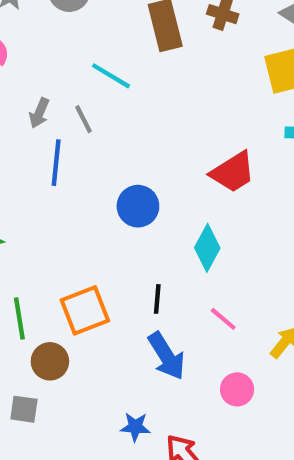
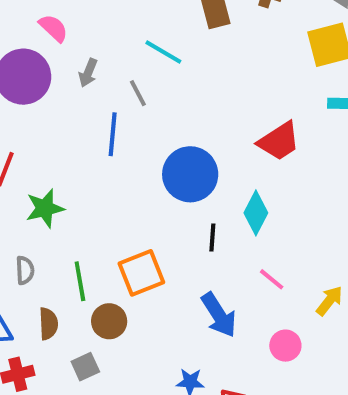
gray arrow: (39, 113) -> (88, 73), moved
blue circle: (138, 206) -> (190, 174), size x1.4
black line: (157, 299) -> (212, 238), moved
gray square: (24, 409) -> (85, 367), turned -32

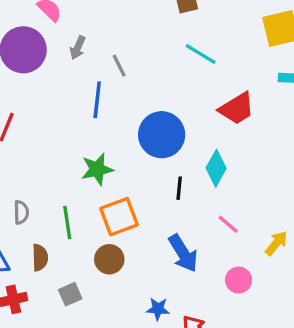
cyan line: (163, 52) -> (201, 54), moved
green star: (45, 208) -> (97, 169), moved
brown circle: (109, 321) -> (109, 259), moved

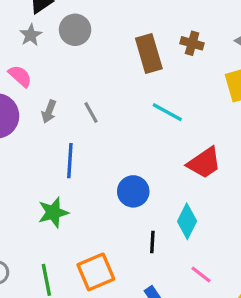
gray line: (119, 66) -> (91, 112), moved
blue circle: (162, 135) -> (133, 191), size x0.7
green star: (97, 169) -> (53, 212), moved

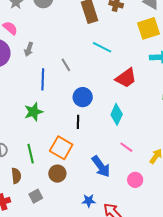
gray line: (91, 112) -> (66, 65), moved
black line: (152, 242) -> (78, 122), moved
orange square: (96, 272) -> (61, 148), turned -35

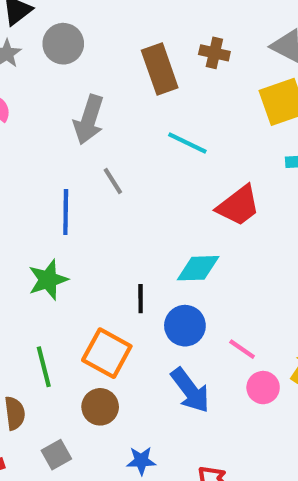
gray arrow: (29, 49) -> (89, 120), moved, size x1.6
blue circle: (83, 97) -> (185, 326), moved
cyan diamond: (117, 114) -> (198, 268), moved, turned 65
pink circle: (135, 180) -> (263, 388), moved
blue star: (89, 201) -> (141, 461), moved

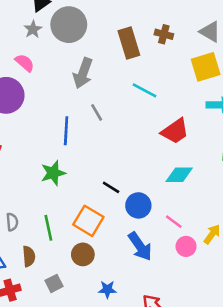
gray circle: (63, 44) -> (69, 25), size x1.4
cyan diamond: (198, 268) -> (179, 175), moved
black line: (141, 299) -> (111, 187), turned -60

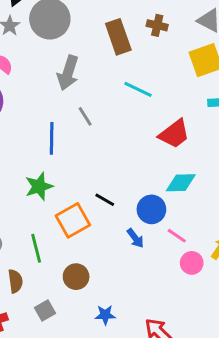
blue circle: (138, 205) -> (151, 209), moved
orange square: (88, 221) -> (73, 220), moved, turned 32
blue arrow: (140, 246) -> (135, 238), moved, size x0.6

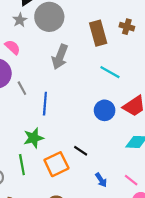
gray line: (85, 116) -> (22, 88), moved
blue circle: (151, 209) -> (105, 110), moved
green line: (36, 248) -> (22, 165), moved

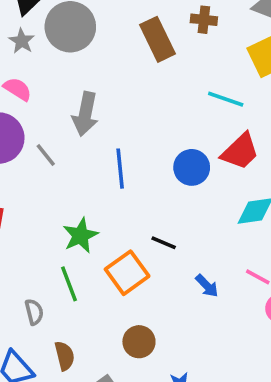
gray arrow: (60, 57) -> (85, 114), moved
cyan line: (110, 72) -> (226, 99), moved
blue line: (45, 104) -> (120, 169), moved

